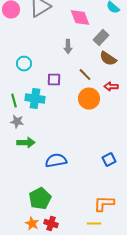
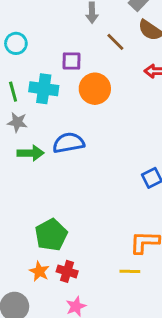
cyan circle: (24, 64) -> (16, 43), moved
brown line: (85, 75) -> (115, 42), moved
orange circle: (89, 99) -> (95, 89), moved
blue semicircle: (56, 161) -> (69, 143), moved

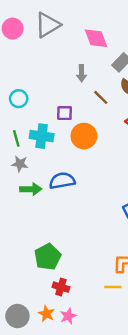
orange star: (39, 271) -> (46, 314), moved

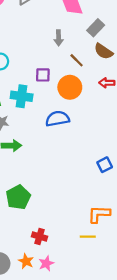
orange circle: (84, 136) -> (70, 87), moved
blue semicircle: (62, 181) -> (57, 119), moved
green pentagon: (48, 257) -> (18, 197), moved

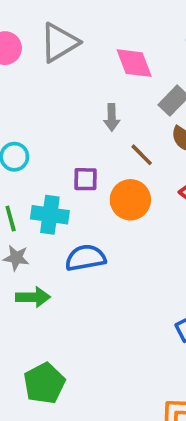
blue semicircle: (57, 119) -> (85, 258), moved

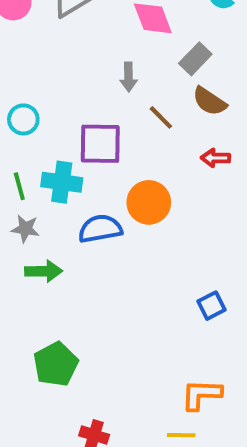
purple square: (85, 179) -> (100, 144), size x1.6
orange circle: (130, 200) -> (149, 202), moved

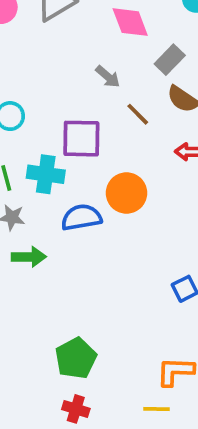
gray arrow: (129, 77) -> (108, 77), turned -48
green pentagon: (56, 364) -> (76, 358), moved

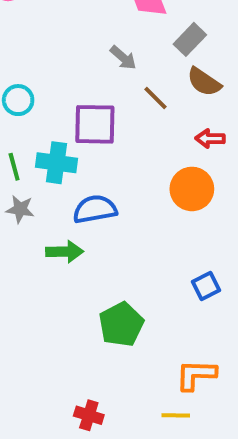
orange circle: (126, 193) -> (192, 189), moved
green arrow: (29, 257) -> (65, 252), moved
green pentagon: (76, 358) -> (121, 324), moved

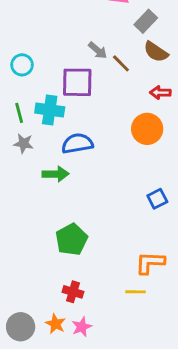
gray arrow: (123, 58) -> (98, 50), moved
green pentagon: (121, 324) -> (71, 239), moved

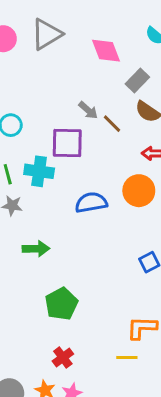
blue semicircle: (77, 143) -> (91, 203), moved
green arrow: (55, 174) -> (36, 249), moved
red cross: (73, 292) -> (63, 357), turned 36

